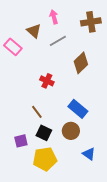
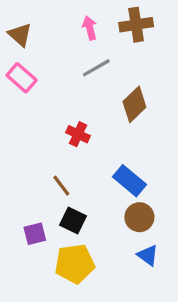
brown cross: (91, 22) -> (136, 25), moved
brown triangle: (34, 31) -> (20, 35), moved
brown circle: (71, 131) -> (139, 217), moved

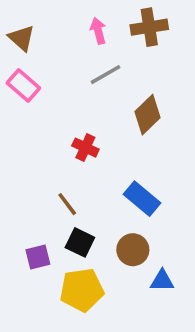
brown circle: (139, 217) -> (133, 250), moved
blue triangle: (148, 255) -> (162, 281), turned -35

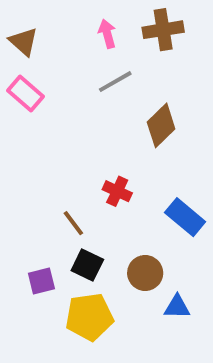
red cross: (85, 148) -> (117, 191), moved
blue rectangle: (142, 199) -> (185, 217), moved

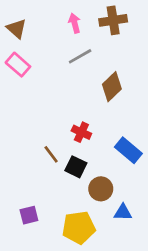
black square: (87, 265) -> (76, 167), moved
purple square: (41, 281) -> (29, 215), moved
yellow pentagon: (89, 317) -> (79, 228), moved

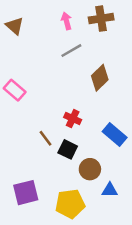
pink rectangle: (18, 65) -> (15, 90), moved
purple square: (29, 215) -> (26, 193), size x1.5

